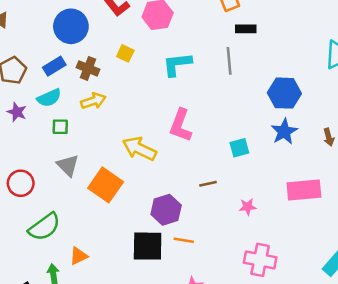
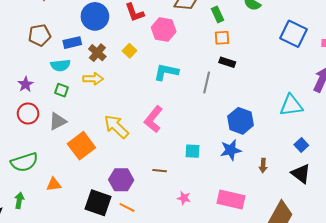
purple star: (17, 112) -> (26, 84), moved
gray triangle: (68, 165) -> (58, 121), turned 30
red circle: (21, 183) -> (28, 114), moved
orange triangle: (79, 256) -> (54, 184), moved

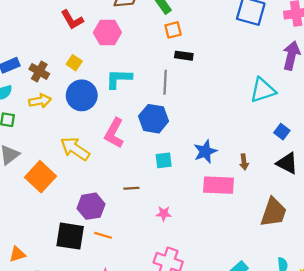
blue circle: (95, 16) -> (82, 95), moved
blue hexagon: (240, 121) -> (154, 119), moved
orange triangle: (54, 184) -> (17, 254), moved
pink rectangle: (231, 199) -> (218, 185), moved

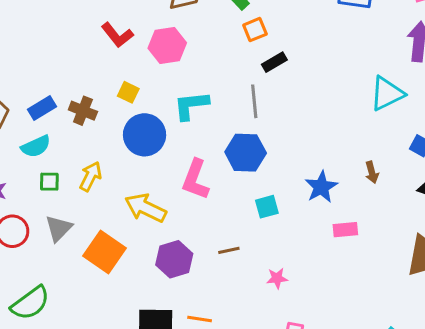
black rectangle: (184, 56) -> (274, 62), turned -30
yellow arrow: (40, 101) -> (91, 176), moved, turned -45
brown arrow: (244, 162) -> (372, 172), moved
pink rectangle: (218, 185) -> (345, 230), size x0.6
purple hexagon: (91, 206) -> (174, 259), moved

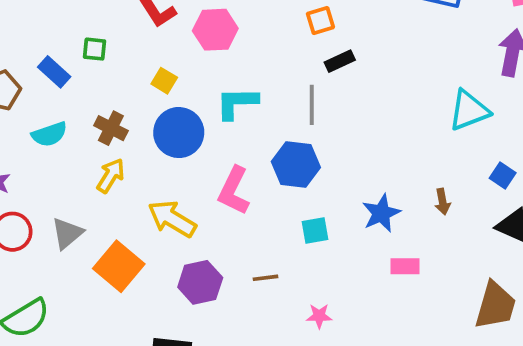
blue rectangle: (42, 108) -> (54, 72), moved, turned 68
brown cross: (83, 111) -> (111, 128), moved
green square: (49, 182) -> (95, 49), moved

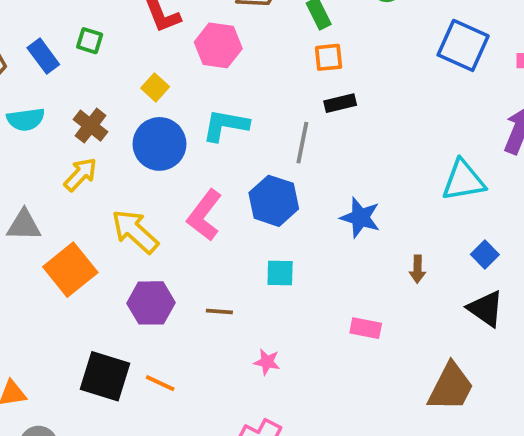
blue star: (381, 213) -> (360, 218), moved, turned 30
gray triangle: (67, 233) -> (24, 225), turned 30

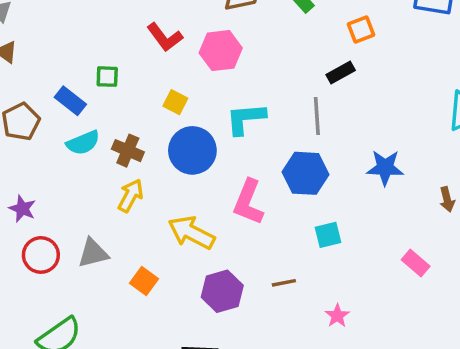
orange square: (329, 57) -> (361, 30), moved
cyan semicircle: (26, 119) -> (83, 143), moved
orange square: (70, 270) -> (144, 281), size x0.6
pink rectangle: (366, 328) -> (416, 263), turned 44
pink star: (267, 362) -> (337, 316), turned -30

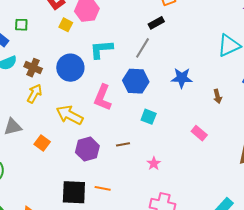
yellow square: (175, 102) -> (66, 25), moved
gray line: (317, 116) -> (142, 48), turned 35
cyan square: (328, 235) -> (149, 117), turned 35

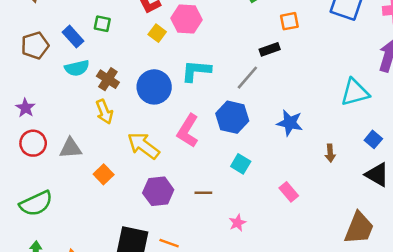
yellow arrow: (35, 94) -> (104, 112), turned 120
pink rectangle: (199, 133) -> (289, 192), moved

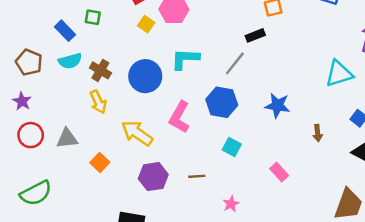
brown pentagon: (35, 45) -> (29, 62), moved, turned -30

